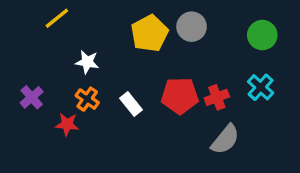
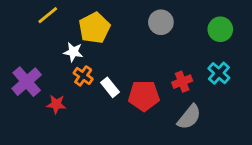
yellow pentagon: (149, 33) -> (94, 28), moved
red pentagon: (180, 96) -> (144, 96), moved
purple cross: (32, 97) -> (27, 82), size x1.5
orange cross: (87, 99) -> (83, 76), moved

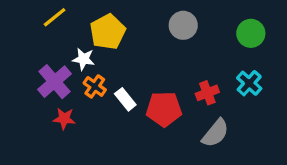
purple cross: (27, 82) -> (55, 82), moved

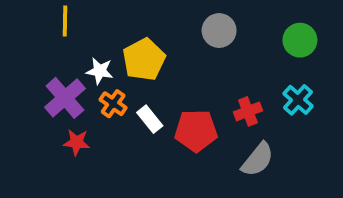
yellow line: (55, 17) -> (65, 21), turned -50
yellow pentagon: (108, 32) -> (144, 59), moved

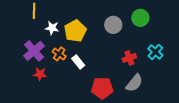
gray circle: (219, 31) -> (113, 25), moved
green circle: (300, 40) -> (140, 18), moved
white star: (100, 71) -> (52, 28), moved
red pentagon: (196, 131) -> (102, 88), moved

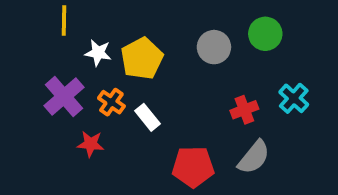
red star: (40, 74) -> (91, 144), moved

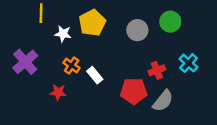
yellow pentagon: (142, 58) -> (92, 23), moved
purple cross: (64, 96) -> (25, 62), moved
red pentagon: (193, 167) -> (134, 91), moved

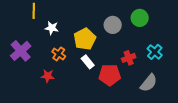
yellow pentagon: (92, 23) -> (85, 39), moved
white rectangle: (95, 75) -> (88, 62), moved
gray semicircle: (163, 101) -> (149, 83), moved

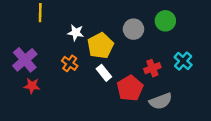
white star: (52, 28) -> (76, 33), moved
red pentagon: (110, 75) -> (130, 88), turned -30
red star: (48, 76) -> (32, 86), moved
gray semicircle: (149, 83) -> (161, 101), moved, turned 30

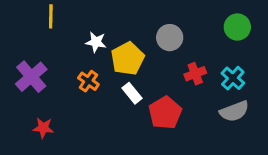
green circle: (165, 21) -> (237, 27), moved
red cross: (152, 68) -> (195, 74), moved
red star: (32, 86) -> (43, 128), moved
gray semicircle: (161, 101) -> (234, 111), moved

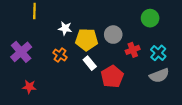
green circle: (237, 27) -> (150, 18), moved
gray circle: (170, 38) -> (113, 35), moved
yellow pentagon: (128, 59) -> (87, 40), turned 30

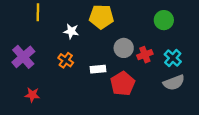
gray circle: (113, 35) -> (124, 48), moved
yellow pentagon: (87, 40) -> (101, 17), moved
white rectangle: (90, 63) -> (98, 69), turned -56

